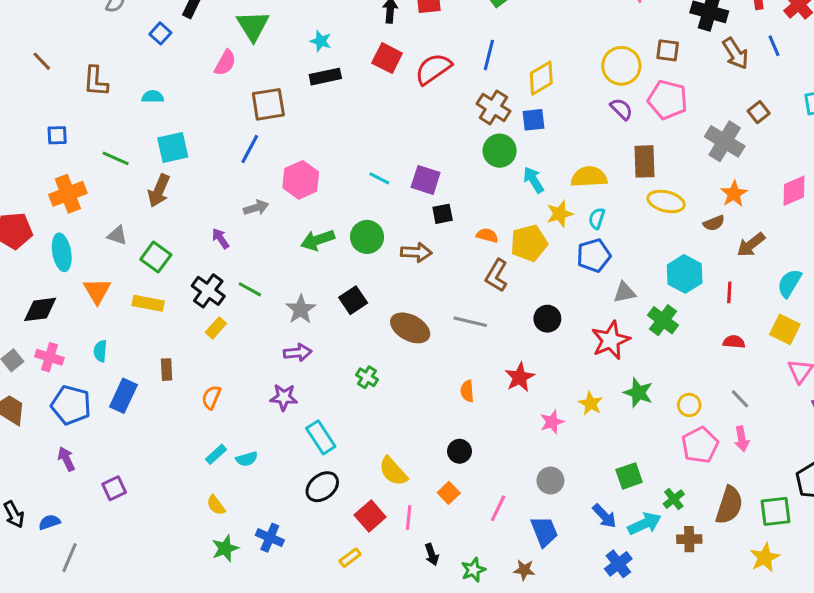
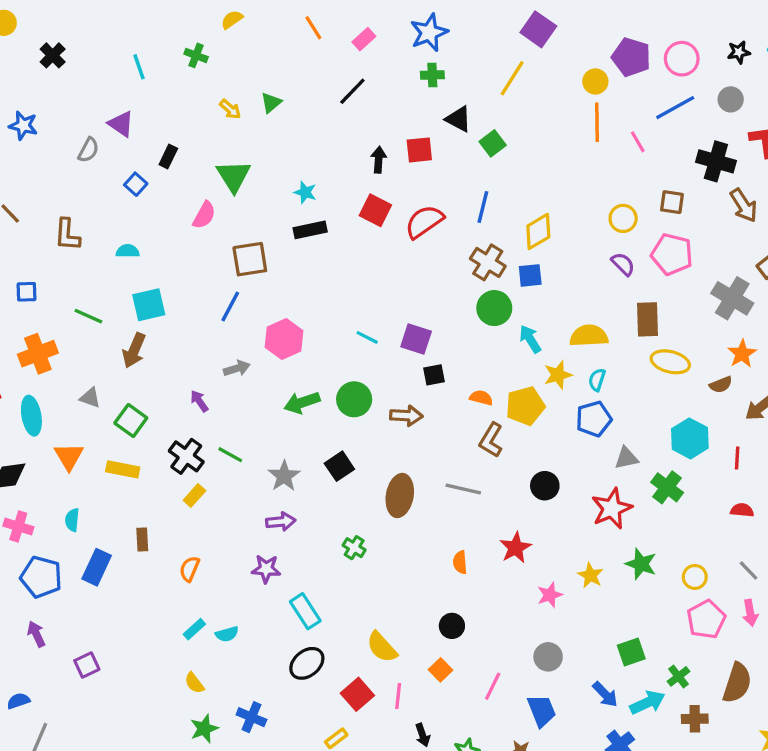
yellow circle: (621, 66) -> (623, 218), size x0.7
brown ellipse: (410, 328) -> (400, 495), turned 72

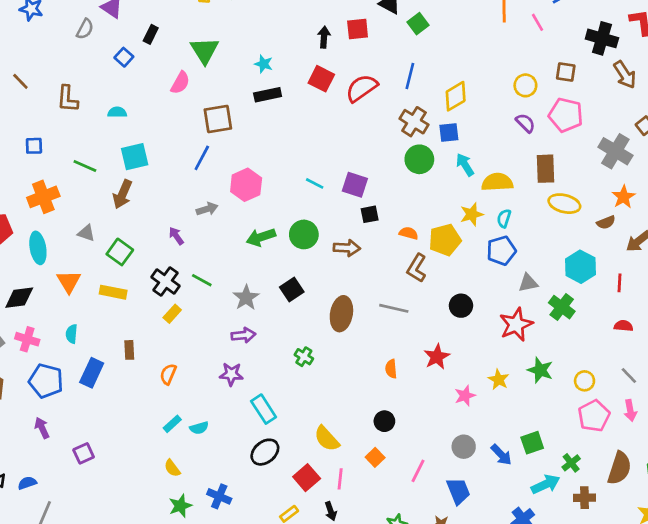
cyan arrow: (530, 339) -> (465, 165), moved
blue arrow: (605, 694) -> (501, 455), moved
black arrow: (423, 735) -> (331, 511), moved

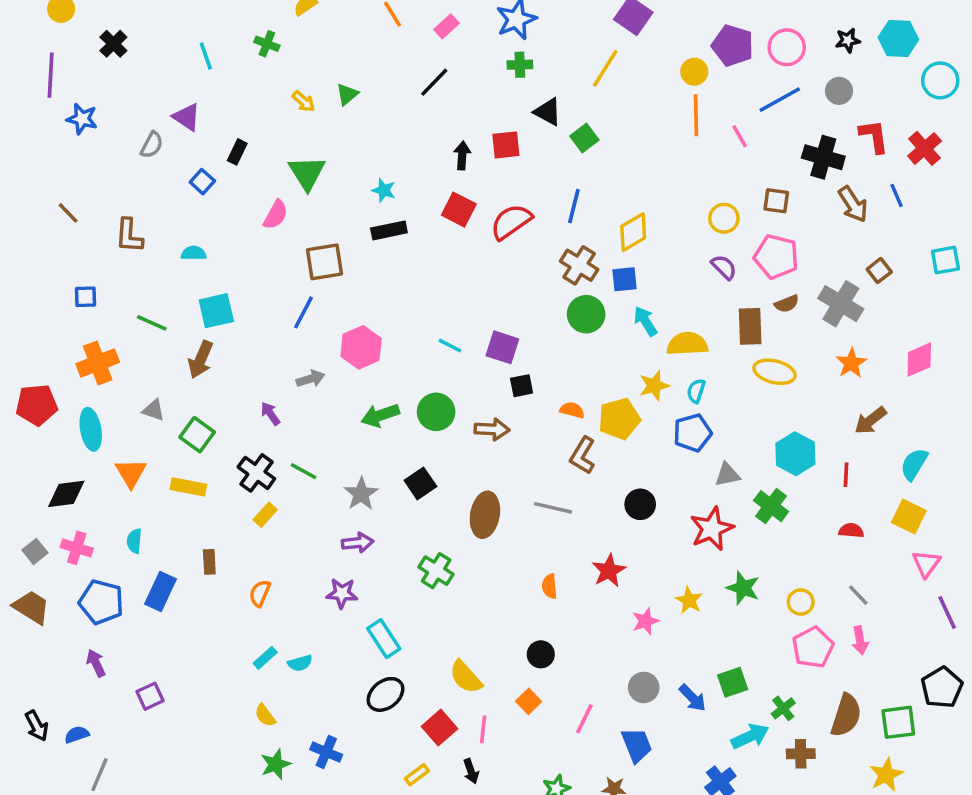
brown semicircle: (606, 222) -> (787, 304), moved
green cross: (304, 357) -> (436, 571), size x1.4

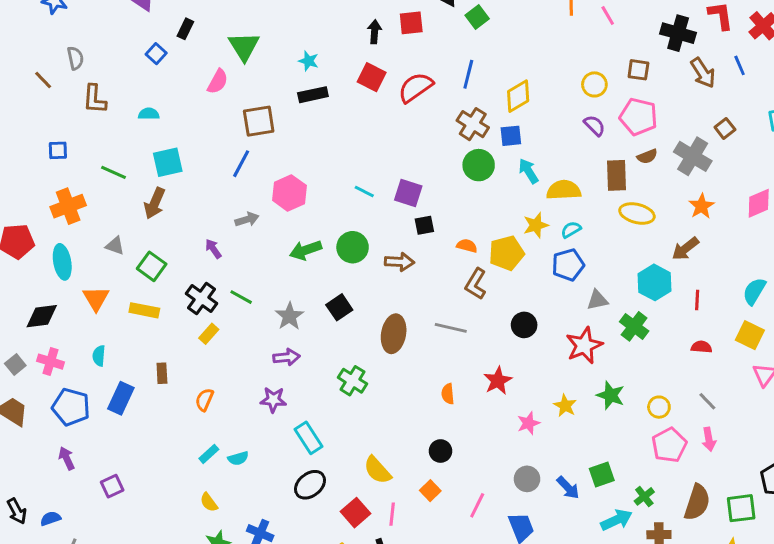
gray semicircle: (152, 145) -> (75, 58), moved, turned -40
cyan semicircle: (696, 391) -> (571, 230), turned 42
brown arrow: (870, 421) -> (685, 249), moved

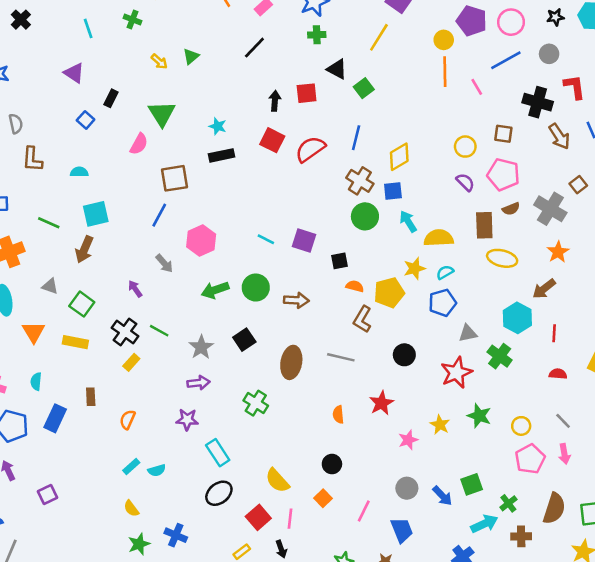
gray arrow: (247, 219) -> (164, 263), turned 66
black square: (424, 225) -> (340, 261), moved

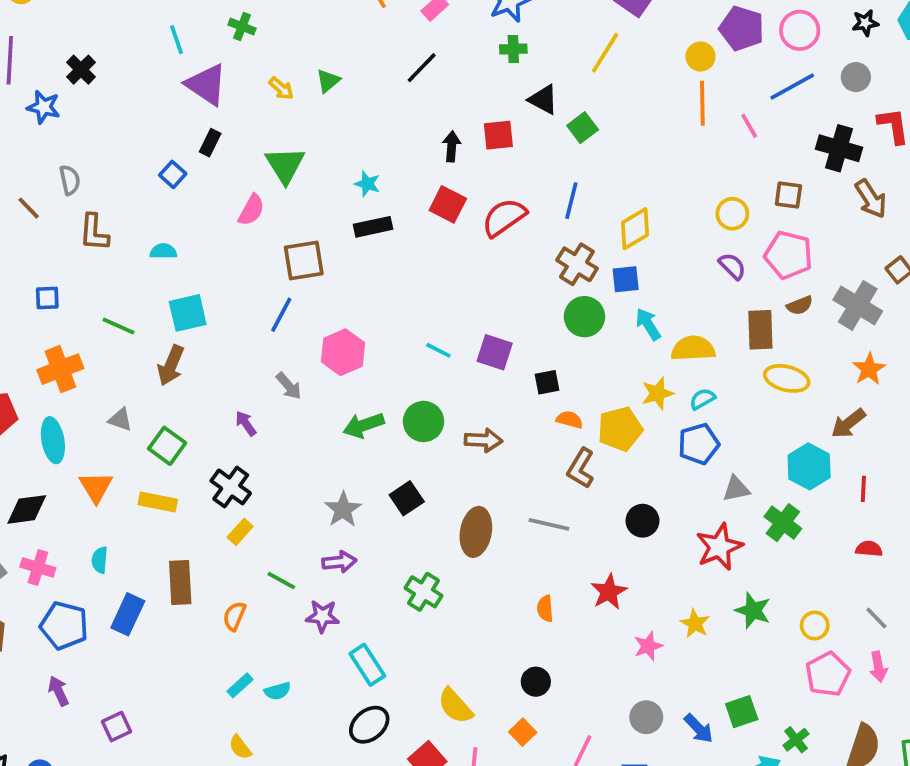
black cross: (21, 20) -> (81, 70), moved
purple triangle: (74, 73) -> (206, 85), moved, size x1.4
green line: (159, 331) -> (281, 581), moved
brown rectangle: (91, 397) -> (180, 582), size x1.6

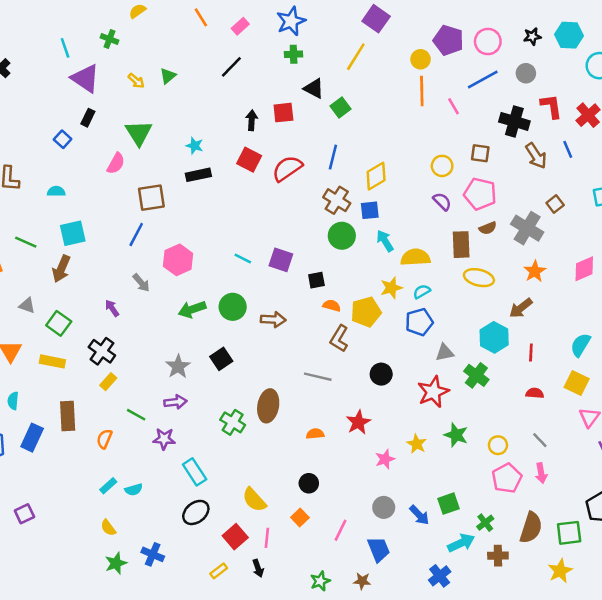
brown ellipse: (476, 532) -> (268, 406), moved
orange semicircle: (545, 609) -> (315, 434), turned 90

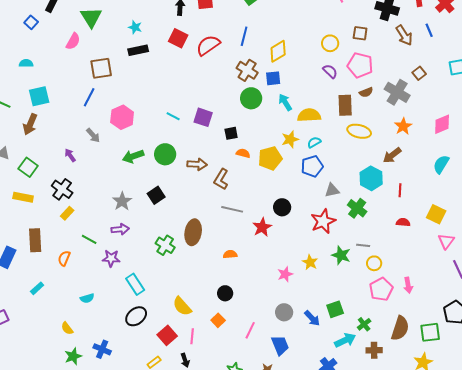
brown L-shape: (339, 339) -> (221, 179), moved
cyan semicircle: (580, 345) -> (441, 164), moved
red star: (358, 422) -> (262, 227), moved
gray line: (540, 440) -> (363, 245), moved, turned -40
cyan rectangle: (108, 486) -> (37, 288), moved

